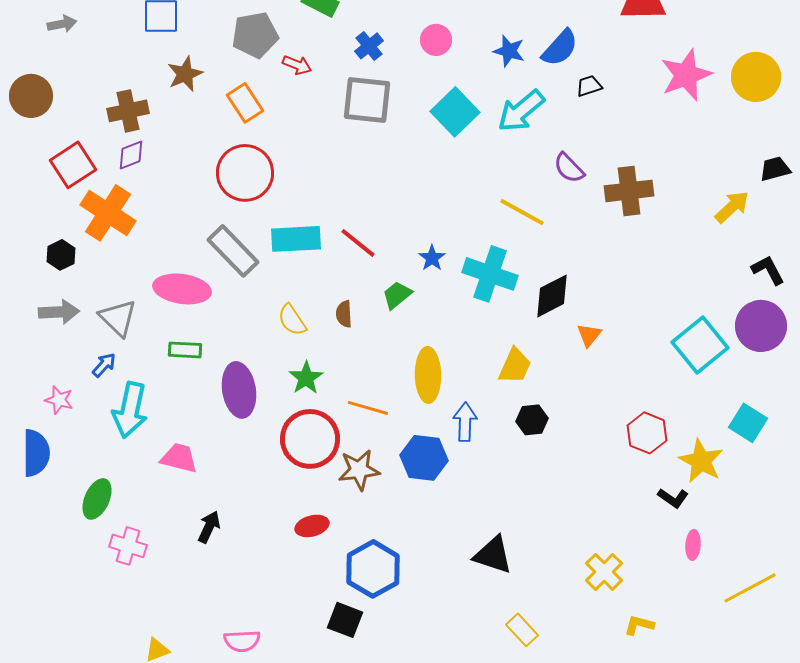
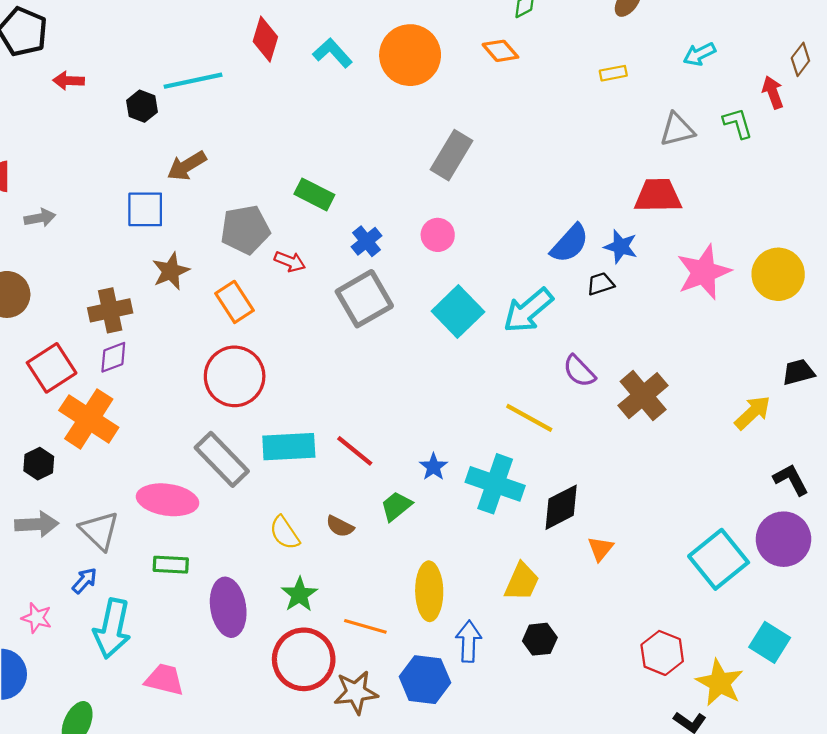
blue star: (509, 51) -> (621, 247), moved
gray square: (367, 100) -> (364, 299), turned -36
brown cross: (629, 191) -> (643, 396), turned -33
brown semicircle: (344, 314) -> (340, 526), turned -60

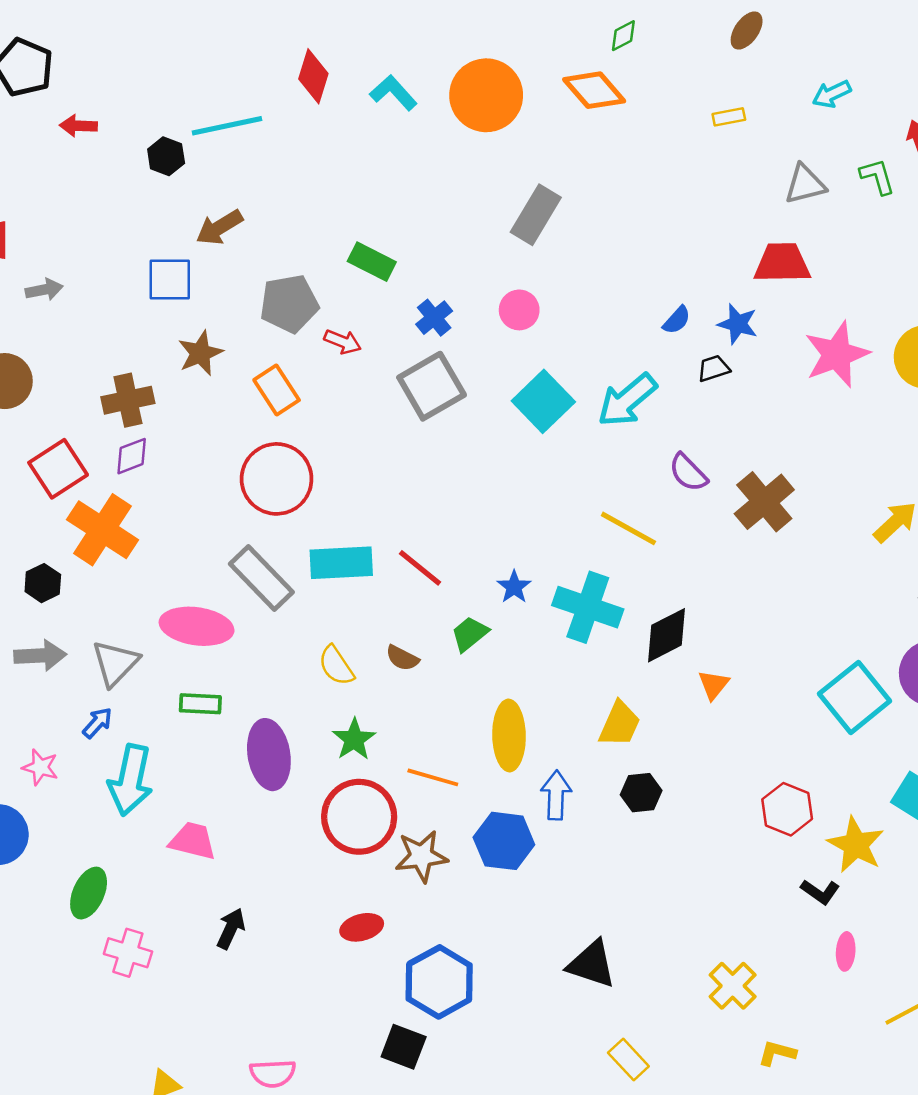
orange diamond: (500, 51) -> (594, 90), size x1.4
blue semicircle: (570, 243) -> (677, 320), size x0.6
gray triangle: (99, 531) -> (115, 663), turned 30

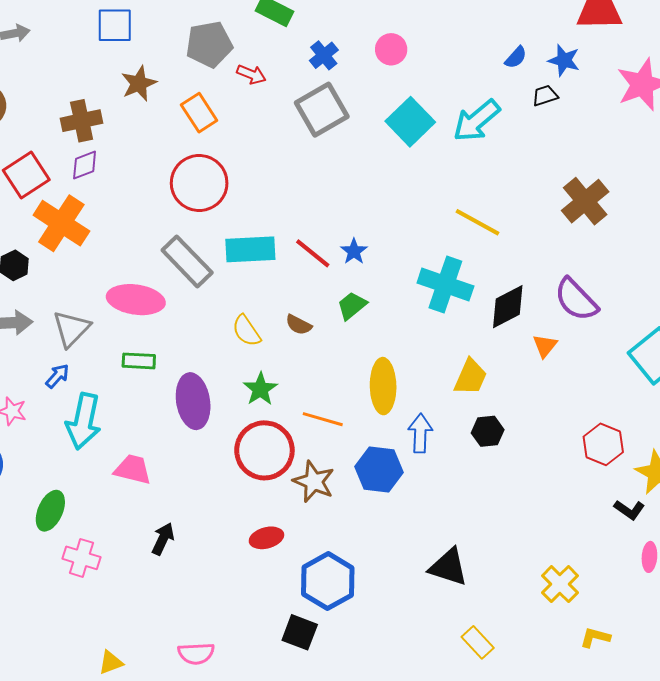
purple semicircle: (688, 473) -> (576, 300), moved, size x1.4
blue star: (514, 587) -> (354, 251), moved
brown star: (421, 856) -> (314, 482), turned 30

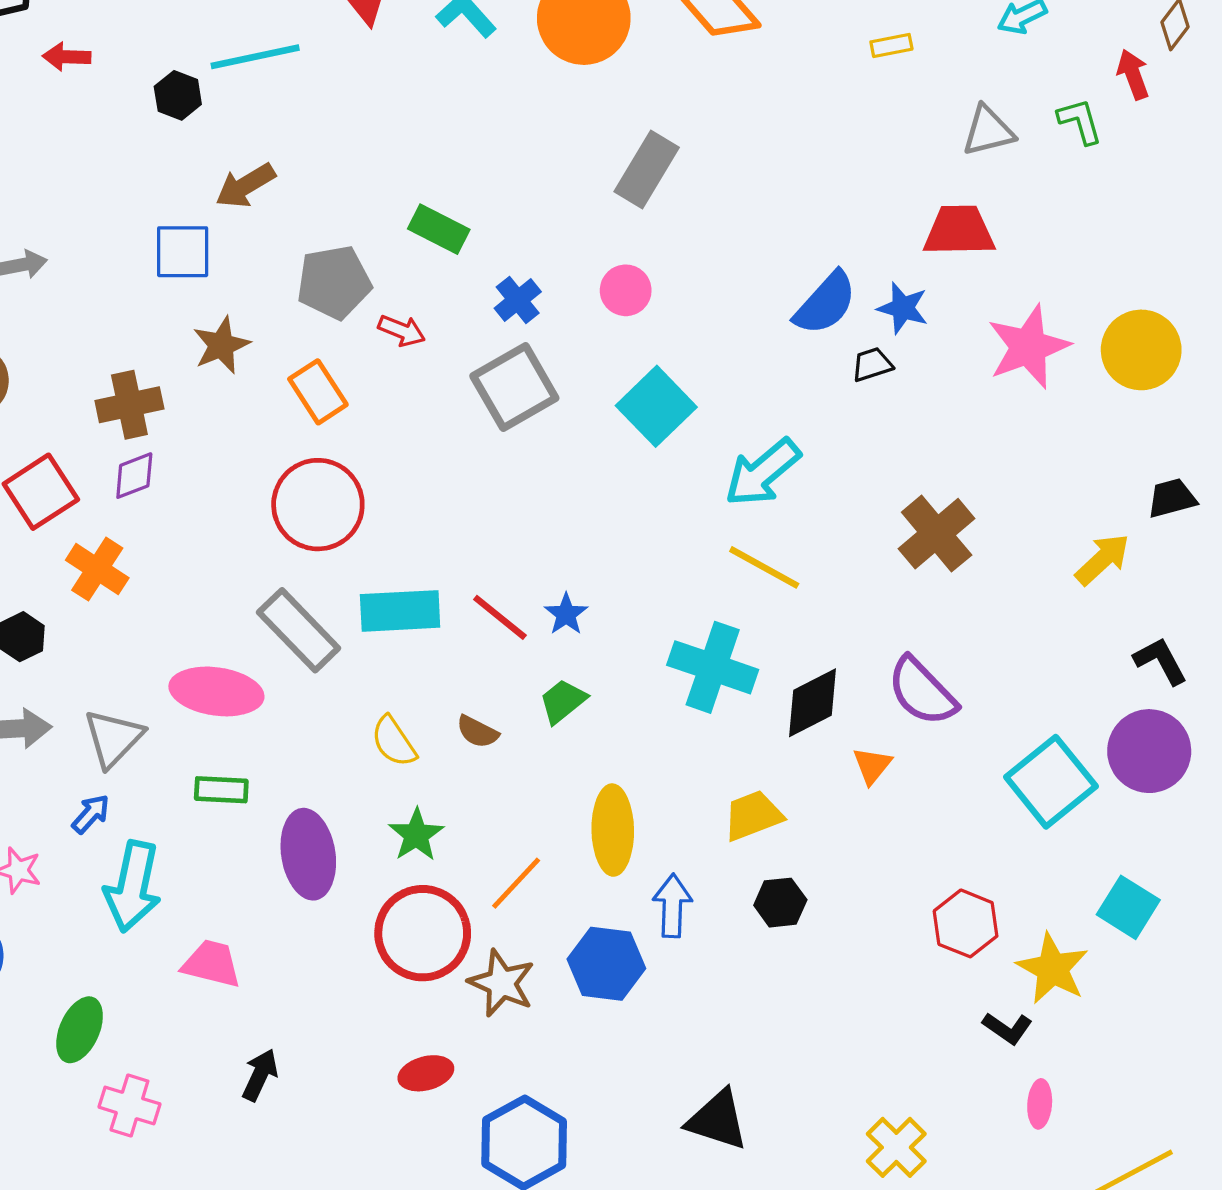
blue semicircle: (516, 57) -> (825, 303), size x1.8
cyan arrow: (477, 121) -> (763, 472), moved
orange cross: (61, 223) -> (97, 569), size x0.7
yellow trapezoid: (471, 377) -> (753, 816), turned -135
orange line: (323, 419) -> (516, 883), turned -63

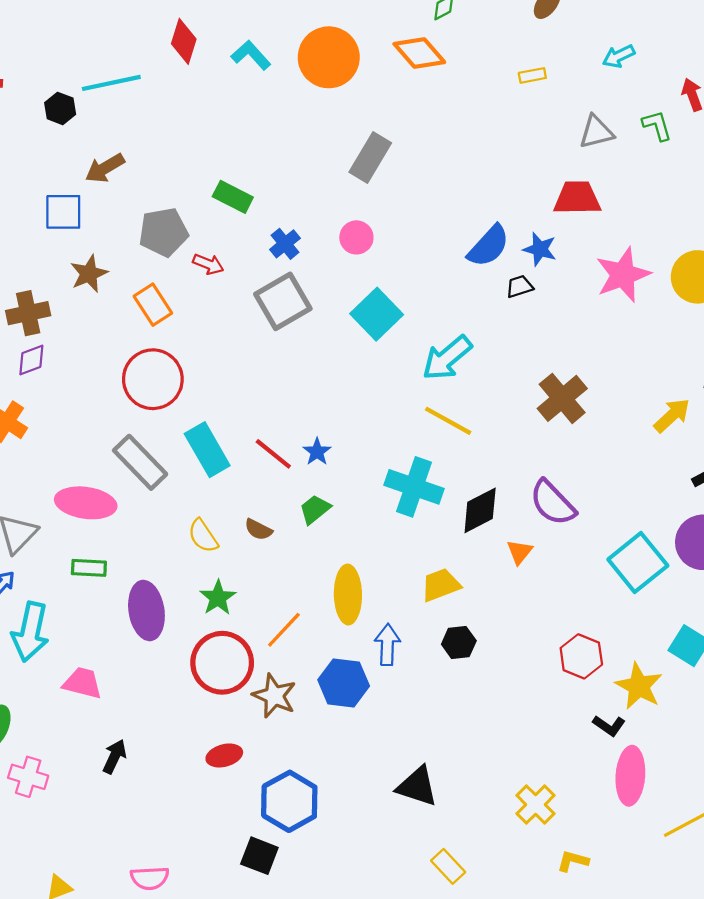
cyan rectangle: (400, 611) -> (207, 450), turned 63
pink ellipse: (1040, 1104) -> (630, 776), size x1.8

